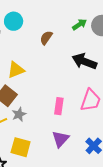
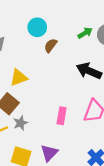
cyan circle: (14, 21) -> (37, 27), moved
purple triangle: (60, 139) -> (49, 153), moved

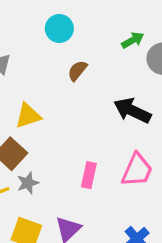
cyan circle: (37, 27) -> (59, 28), moved
green arrow: (85, 33) -> (133, 40), moved

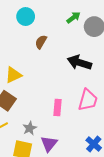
gray star: (28, 183) -> (30, 128), moved

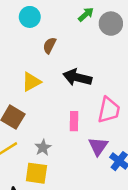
black arrow: (79, 62) -> (77, 77), moved
yellow triangle: (13, 75) -> (31, 82), moved
purple triangle: (49, 144) -> (98, 146), moved

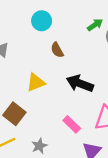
brown semicircle: (50, 45) -> (57, 50), turned -63
pink rectangle: (74, 121) -> (72, 124), turned -54

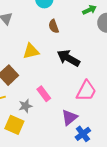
pink rectangle: (72, 124) -> (44, 94), moved

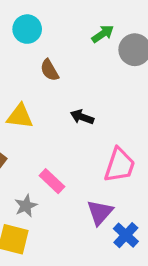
yellow triangle: (31, 51) -> (20, 116), turned 30
black arrow: (69, 58) -> (82, 117), size x0.6

